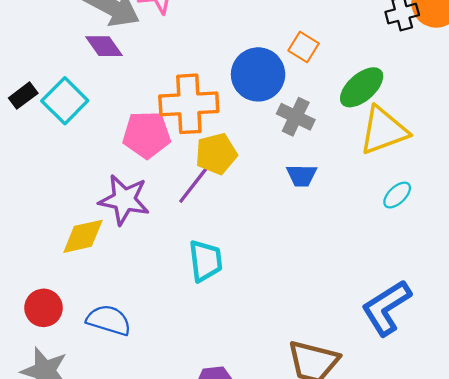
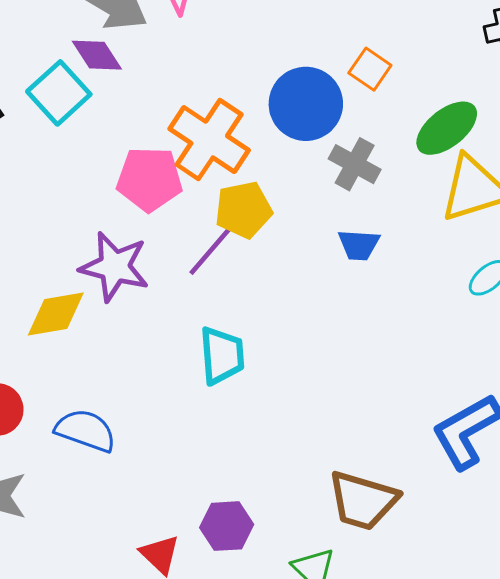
cyan square: (65, 101) -> (59, 93), moved
orange cross: (189, 104) -> (209, 140), turned 34

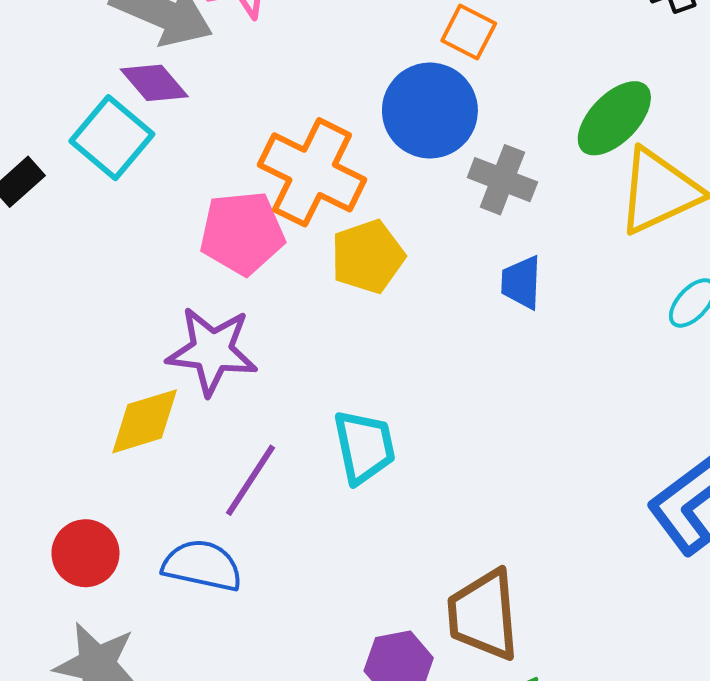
orange square: (370, 69) -> (469, 32), moved
blue trapezoid: (359, 245) -> (521, 282), turned 96
purple line: (212, 250) -> (251, 480), moved
brown trapezoid: (363, 501) -> (483, 615), moved, turned 76

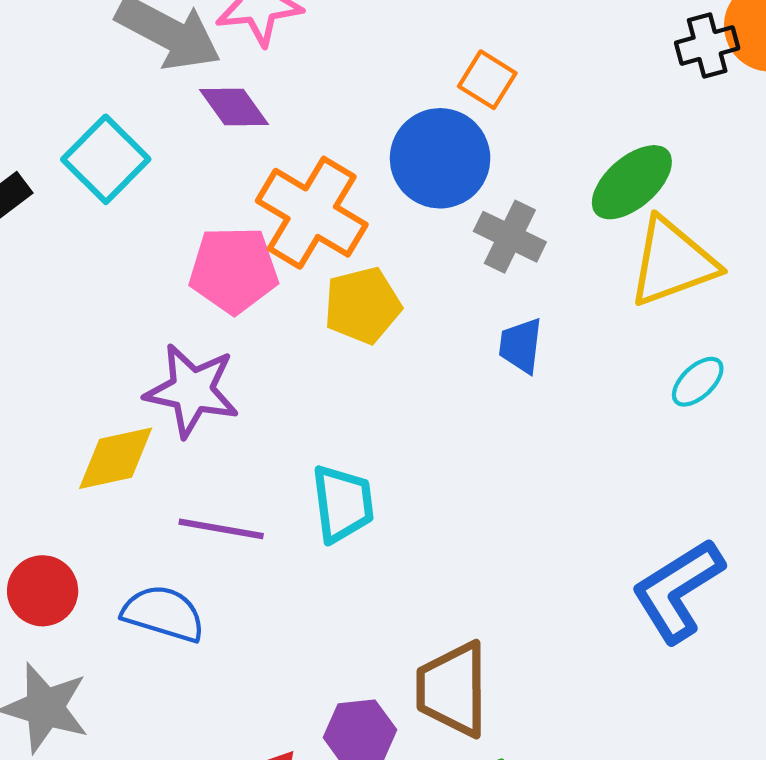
purple diamond: (154, 83) -> (234, 107), moved
purple line: (251, 480) -> (221, 529), turned 62

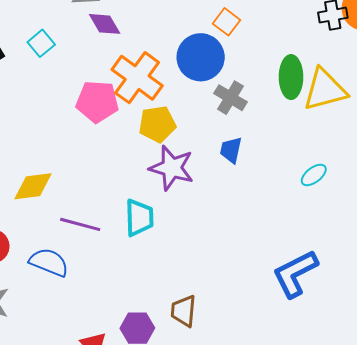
cyan square: (106, 159) -> (41, 43), size x0.7
green ellipse: (632, 182) -> (291, 77), turned -54
yellow triangle: (672, 262) -> (325, 90), moved
purple star: (192, 390) -> (172, 168), moved
brown trapezoid: (453, 689) -> (184, 311), size x0.7

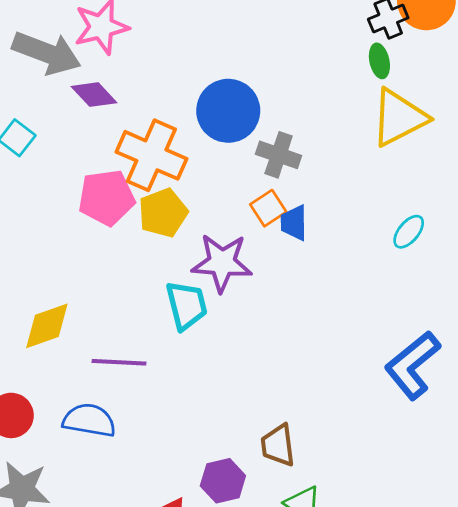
orange square: (227, 22) -> (268, 208), moved, turned 32
green ellipse: (291, 77) -> (379, 61), moved, size x0.6
yellow pentagon: (157, 124) -> (163, 213), moved
cyan trapezoid: (139, 218) -> (186, 305), moved

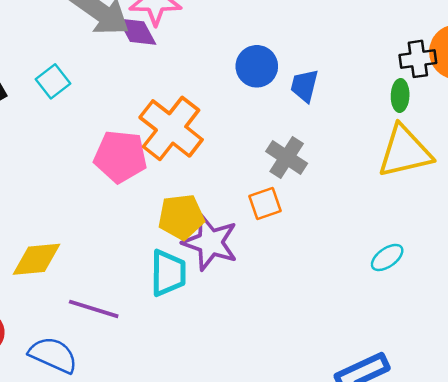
purple diamond: (94, 95) -> (137, 32), moved
blue circle: (228, 111) -> (257, 66), moved, size x0.7
yellow pentagon: (163, 213) -> (181, 217), moved
blue trapezoid: (294, 223) -> (304, 86), moved

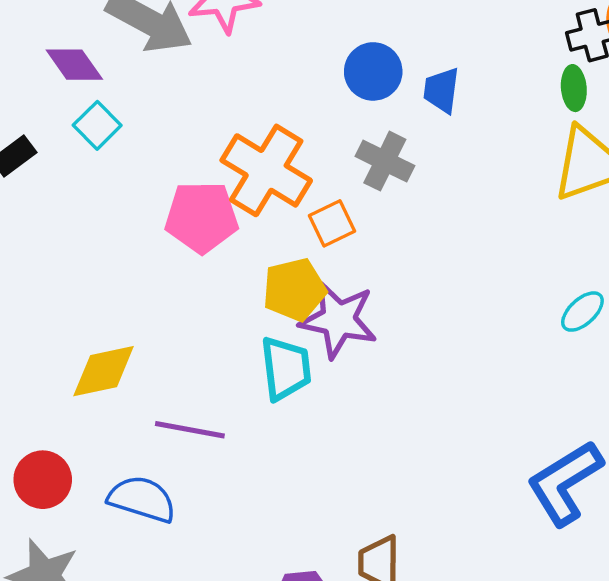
purple diamond: (137, 32) -> (74, 65), moved
gray cross: (287, 157) -> (385, 161), moved
orange square: (265, 204) -> (332, 223), moved

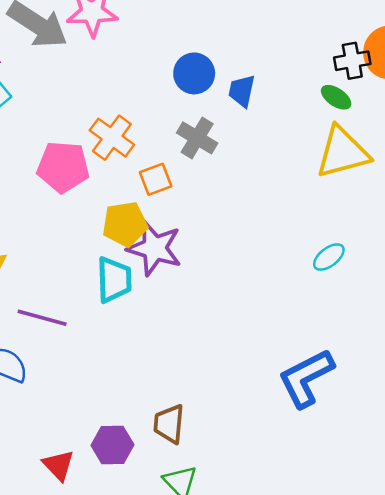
green ellipse: (574, 88) -> (336, 97), turned -56
orange cross: (266, 170) -> (112, 138), size x0.7

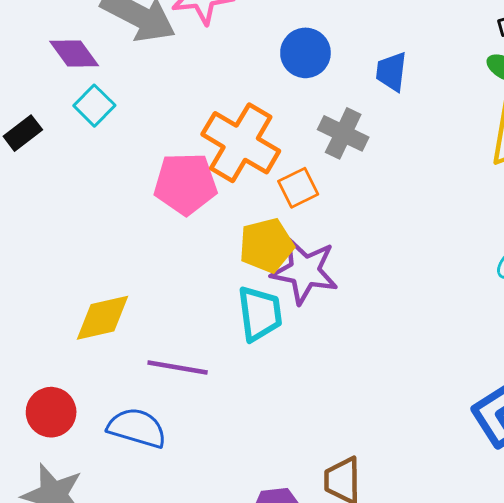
blue circle: (194, 73) -> (305, 53), moved
orange cross: (112, 138) -> (241, 143), size x1.4

